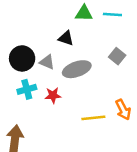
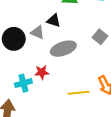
gray triangle: (47, 62) -> (37, 32), moved
cyan cross: (27, 89) -> (23, 83), moved

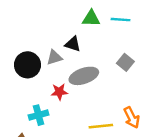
gray triangle: (37, 32) -> (54, 58), turned -40
red star: (42, 72) -> (59, 92), moved

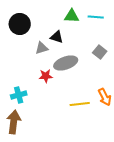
black circle: (27, 65) -> (20, 24), moved
cyan cross: (39, 115) -> (19, 95), moved

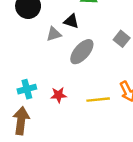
gray ellipse: (66, 63) -> (82, 52), turned -30
red star: (46, 76) -> (58, 95), moved

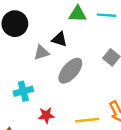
cyan cross: (27, 89) -> (23, 91), moved

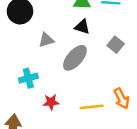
black triangle: (59, 39) -> (82, 27), moved

